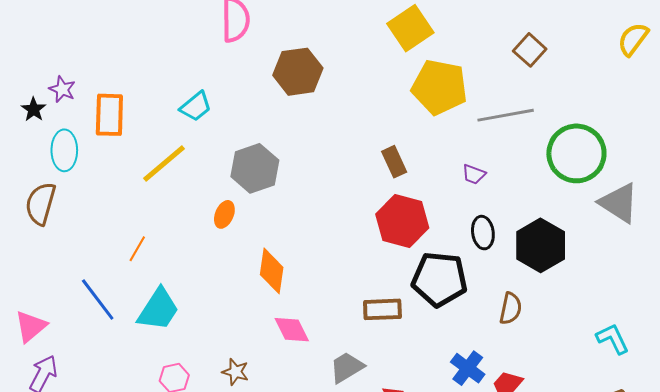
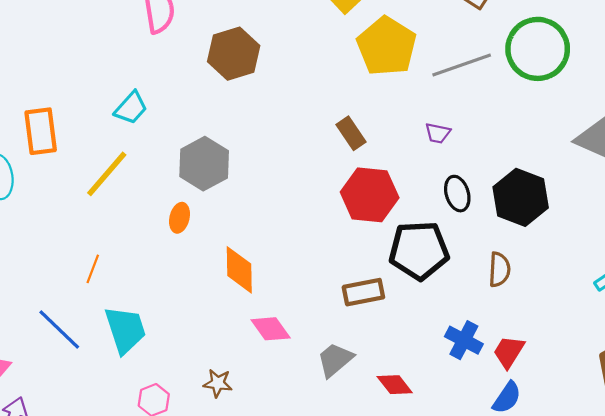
yellow pentagon: (439, 87) -> (387, 46), turned 30
green circle: (576, 153) -> (538, 49), moved
cyan trapezoid: (158, 309) -> (125, 330), turned -42

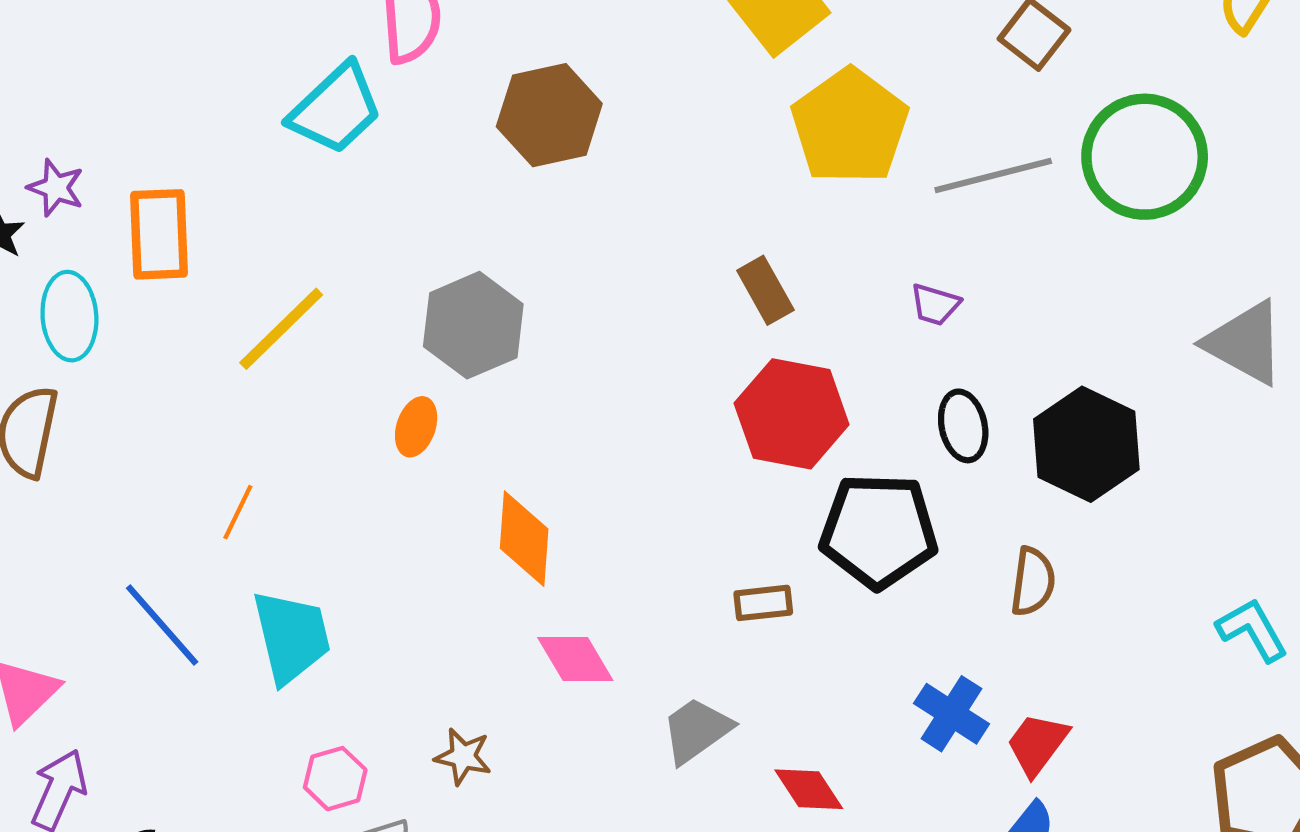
cyan trapezoid: (131, 108) -> (336, 109), moved, size x1.4
brown rectangle: (363, 292) -> (763, 603), size x0.7

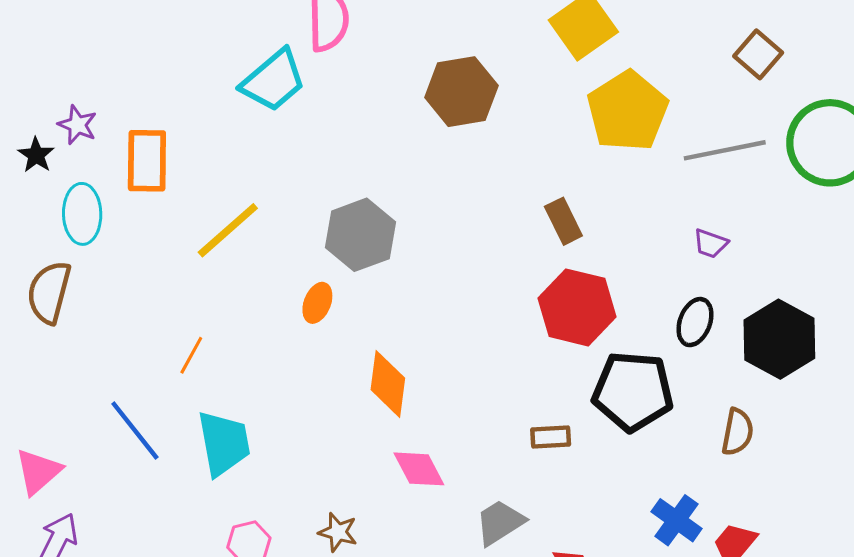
brown hexagon: (549, 115) -> (461, 92), moved
purple trapezoid: (935, 305) -> (711, 243), moved
black ellipse: (963, 426) -> (695, 322), turned 30

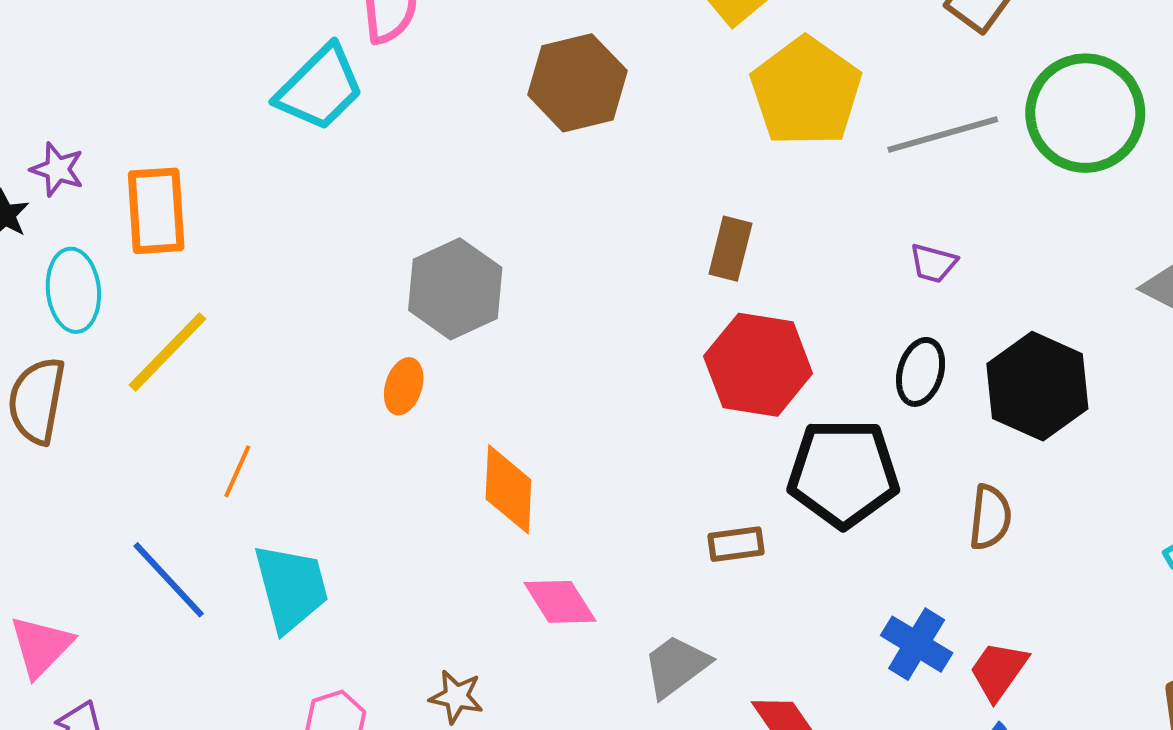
brown rectangle: (563, 221) -> (730, 249), turned 45
yellow line: (228, 230) -> (167, 352), moved

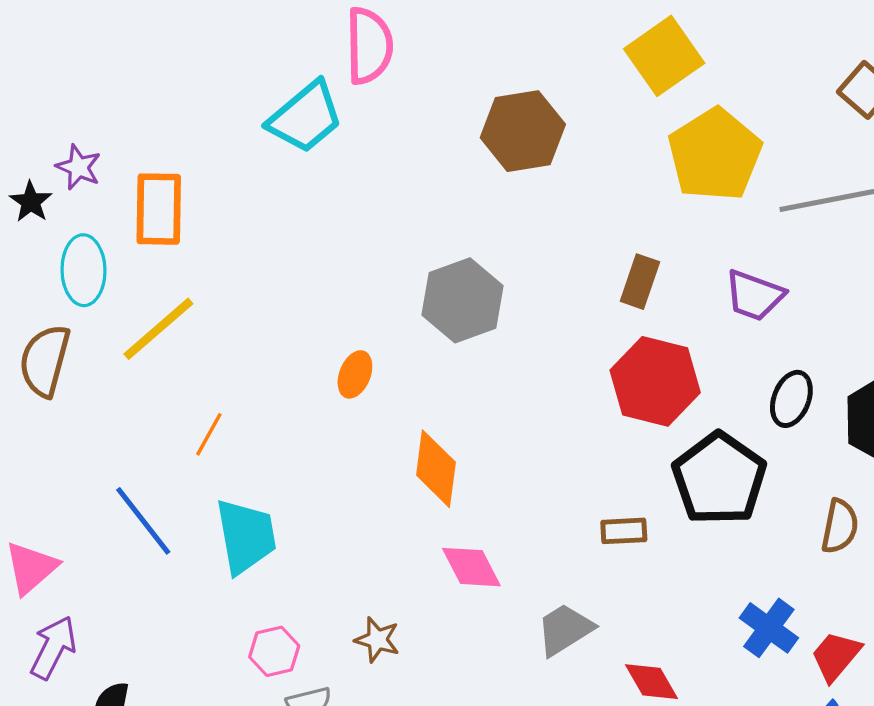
purple trapezoid: (933, 263) -> (754, 295), moved, size x1.5
gray hexagon: (455, 289) -> (463, 300), moved
black pentagon: (843, 473) -> (719, 479), turned 30

